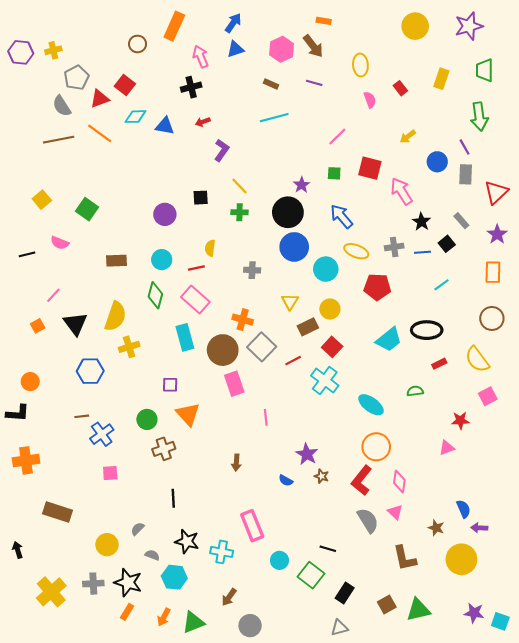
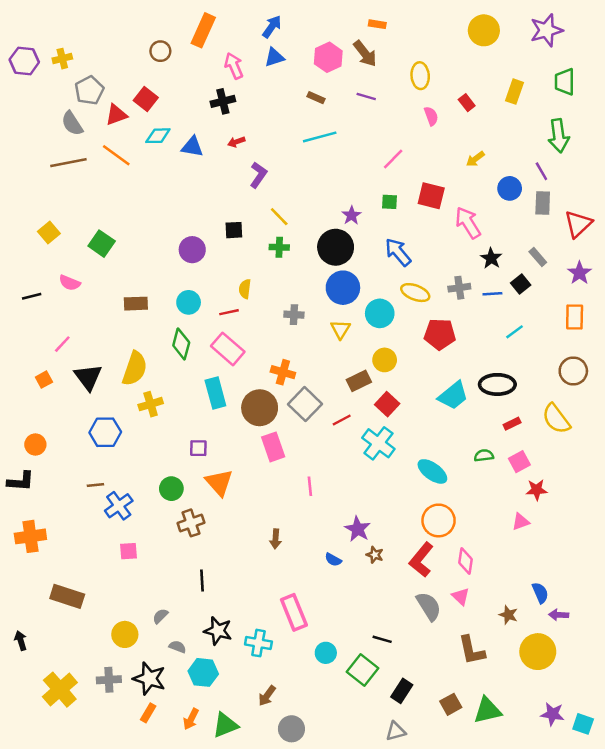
yellow triangle: (290, 302) -> (340, 329), moved
pink square: (488, 396) -> (519, 462), moved

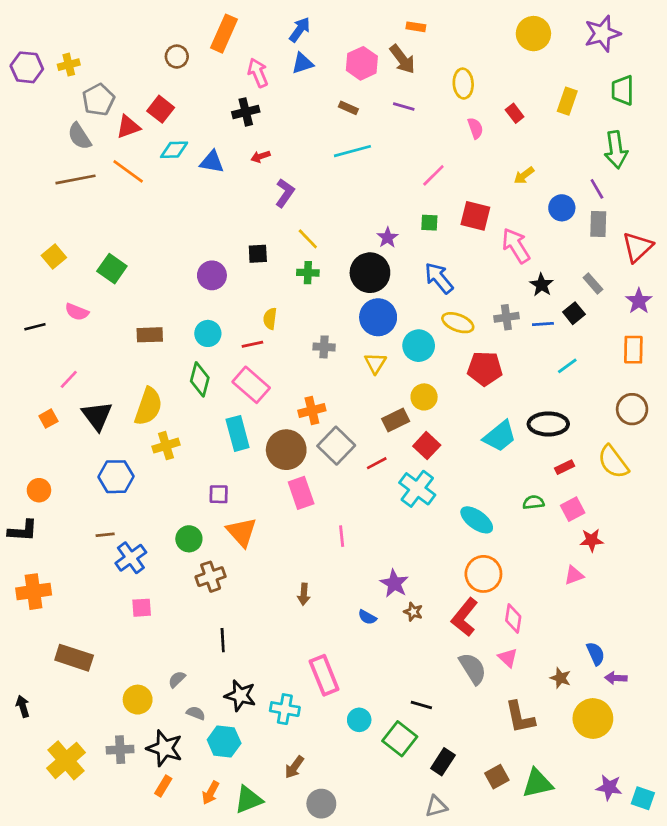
orange cross: (283, 372) -> (312, 410), turned -30

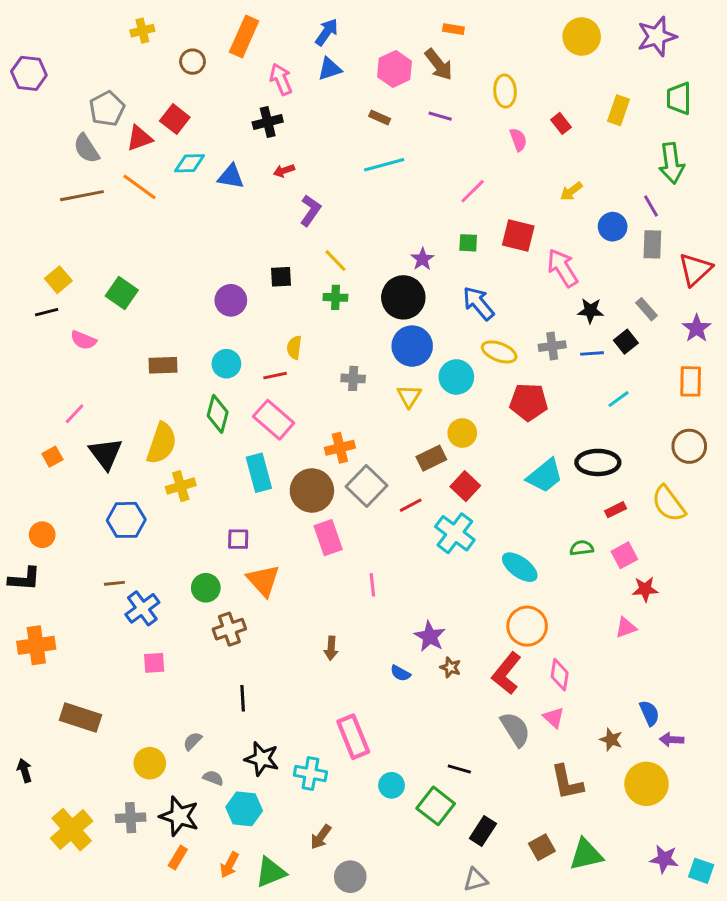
yellow cross: (69, 65) -> (142, 31), moved
black star: (542, 285) -> (590, 311), turned -30
black line: (35, 327) -> (47, 312), moved

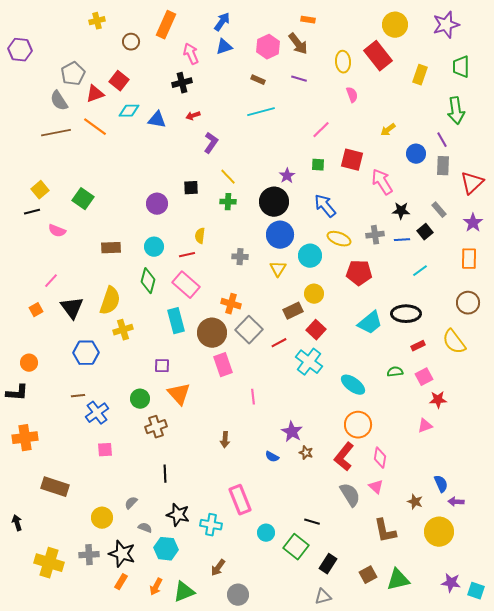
red rectangle: (561, 123) -> (378, 56), moved, size x2.0
orange cross: (340, 448) -> (231, 304), turned 30
yellow cross: (72, 830) -> (49, 563), turned -32

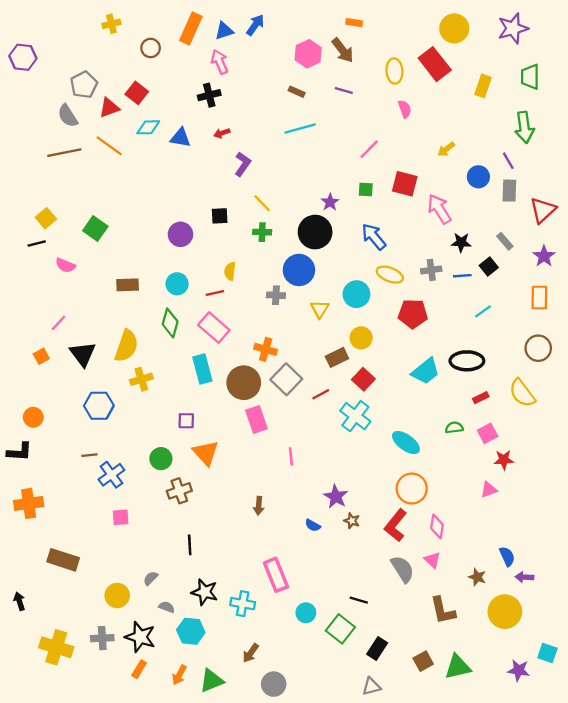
blue triangle: (224, 47) -> (224, 31), moved
blue circle: (280, 235) -> (299, 270), moved
cyan square: (476, 591) -> (547, 653), moved

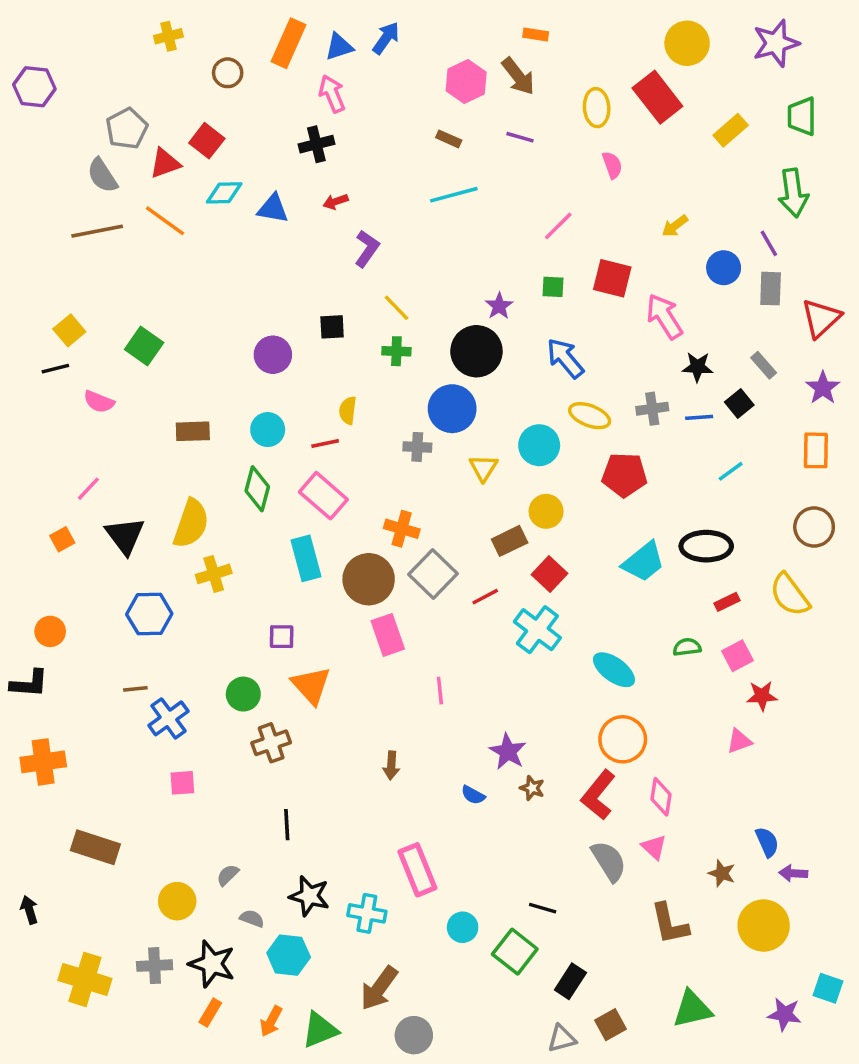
yellow rectangle: (483, 86) -> (731, 130), turned 30
brown arrow: (251, 653) -> (379, 988), size x1.5
brown square: (423, 661) -> (610, 1025), moved

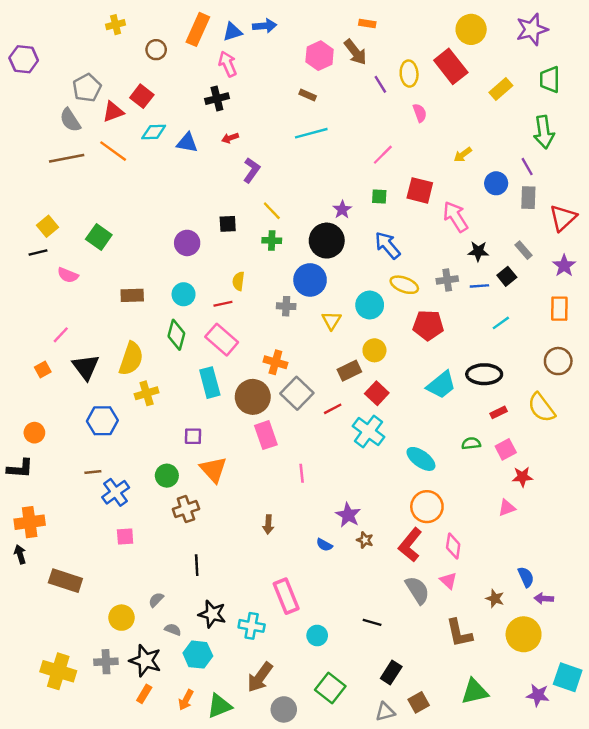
blue arrow: (386, 38) -> (265, 26), turned 50
purple line: (520, 137) -> (380, 84), moved, turned 42
black arrow: (29, 910) -> (20, 554), moved
green square: (515, 952) -> (330, 688), moved
cyan square: (828, 988) -> (568, 677), size x1.4

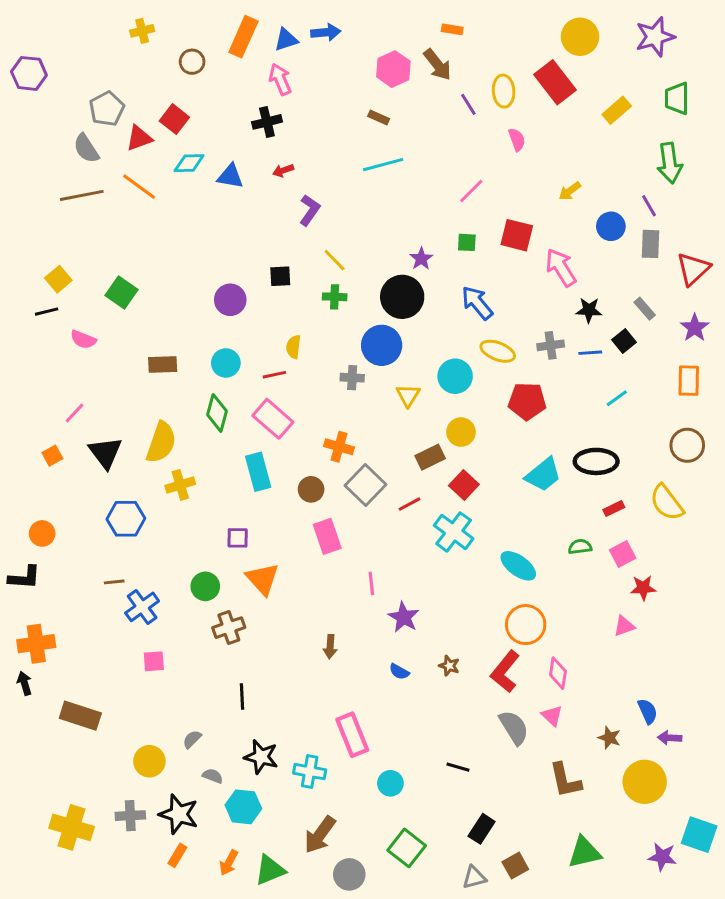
brown circle: (253, 397) -> (311, 489), size x0.6
purple star: (348, 515) -> (404, 617), moved

